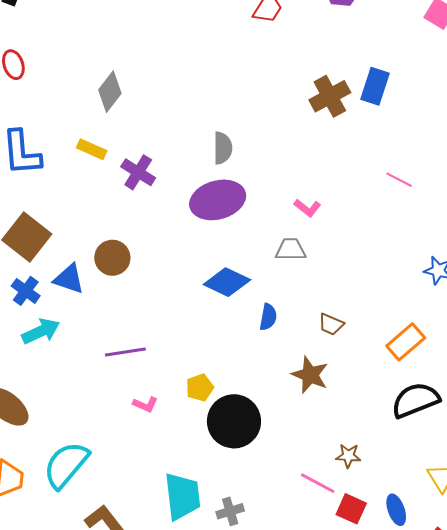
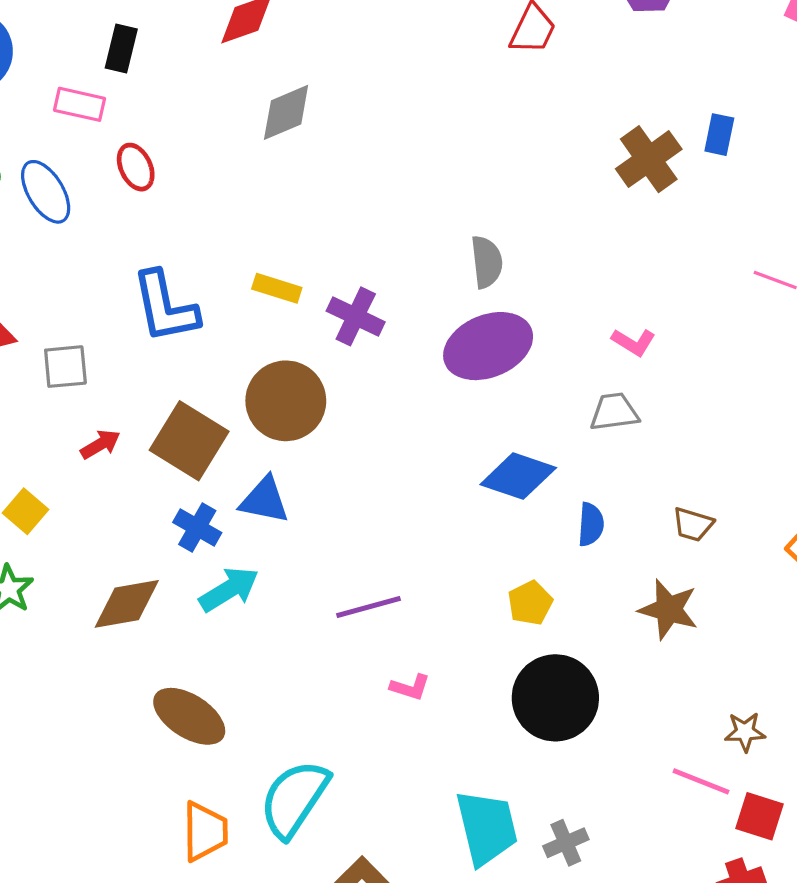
blue rectangle: (375, 86) -> (719, 135), size x0.7
gray diamond: (110, 92) -> (286, 112), moved, turned 36
brown circle: (112, 258) -> (286, 401), moved, size x1.4
yellow pentagon: (200, 388) -> (530, 603), moved

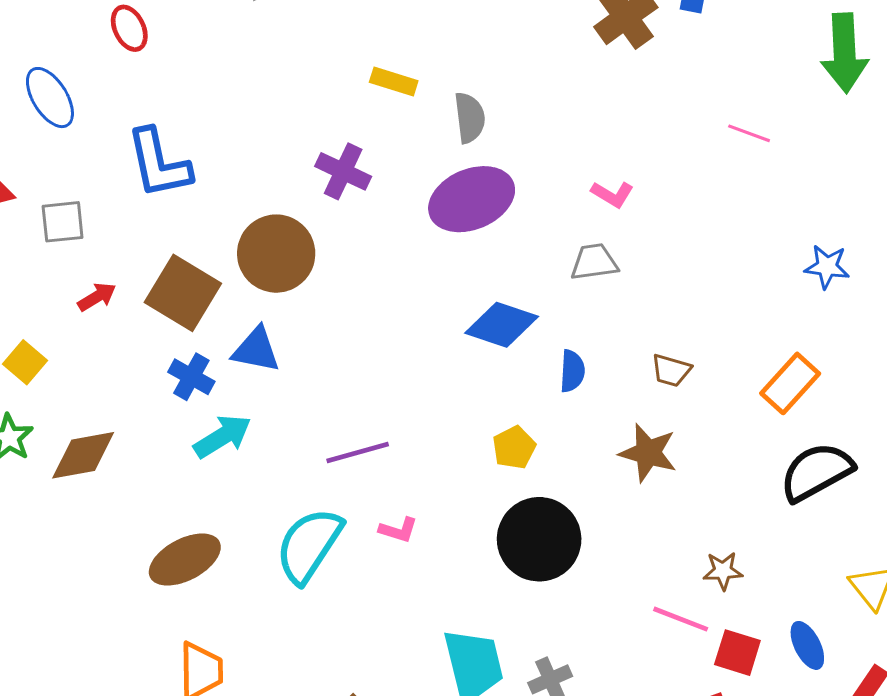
blue ellipse: (46, 192) -> (50, 98), moved
yellow rectangle: (277, 288) -> (394, 81), moved
brown diamond: (127, 604) -> (83, 455), moved
brown ellipse: (189, 716) -> (185, 560), turned -60
cyan semicircle: (294, 799) -> (309, 545), moved

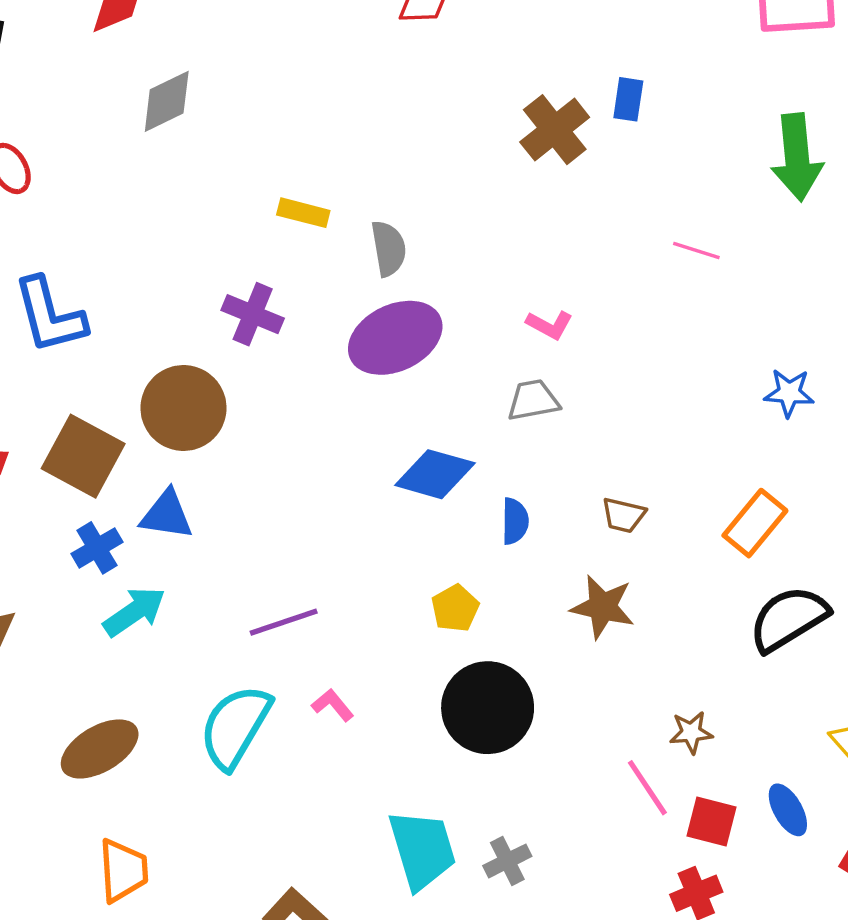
blue cross: (191, 377) -> (97, 548), turned 33
pink L-shape: (398, 530) -> (333, 705), turned -144
pink line: (681, 619) -> (647, 788), turned 38

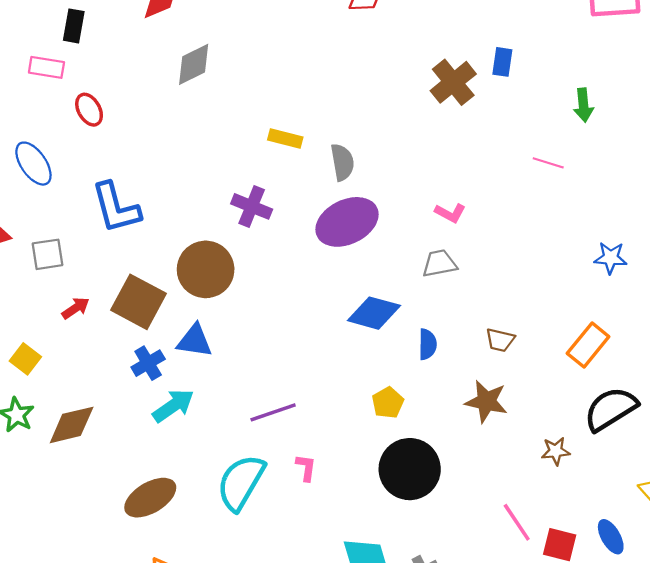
green arrow: (797, 157) -> (583, 105), moved, size x0.6
pink L-shape: (333, 705) -> (306, 468), turned 48
brown star: (691, 732) -> (556, 451), moved

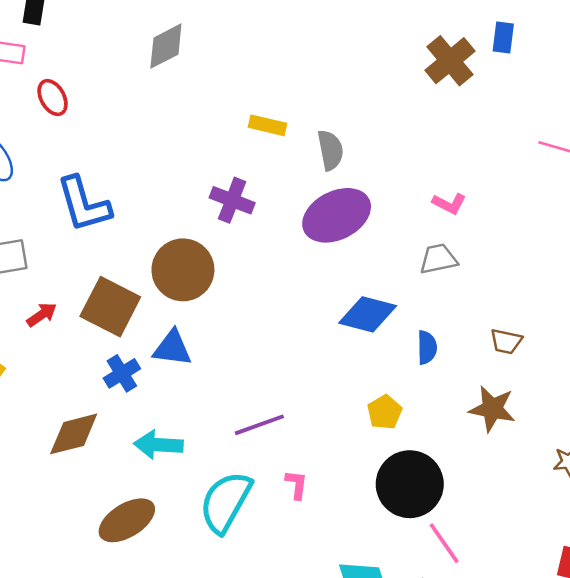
cyan arrow: (173, 406) -> (158, 445), moved, turned -141
brown diamond: (72, 425) -> (74, 434), moved
pink line: (517, 522) -> (444, 543), moved

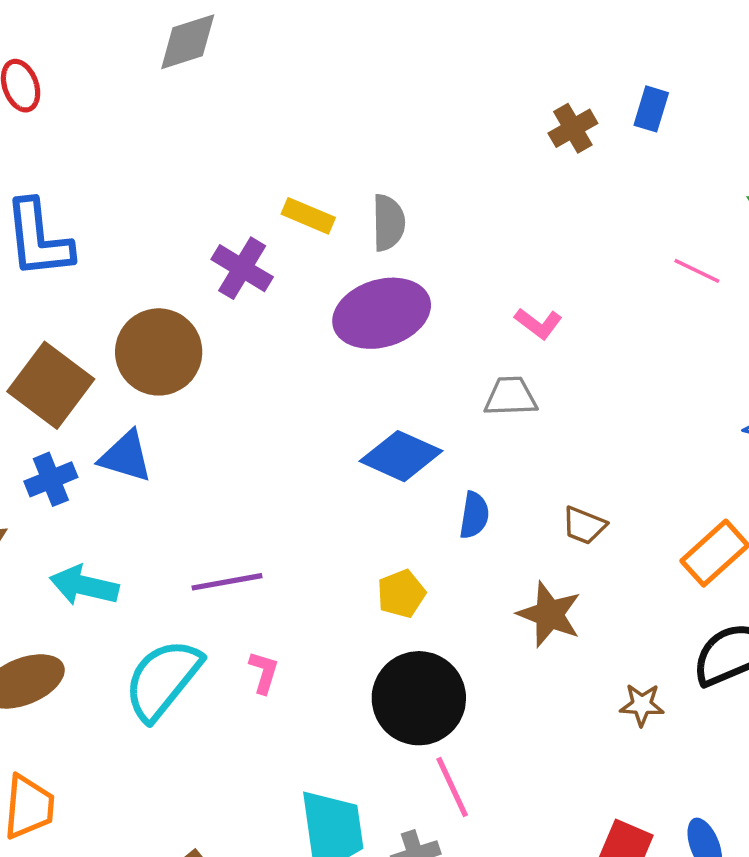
brown cross: (450, 61) -> (573, 128), size x0.7
yellow rectangle: (268, 125) -> (308, 216), moved

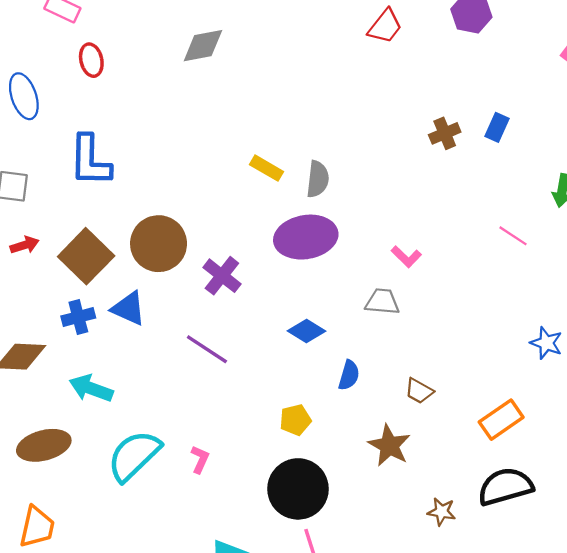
purple cross: (242, 268) -> (222, 276), moved
blue diamond: (401, 456) -> (307, 331), size x0.7
purple line: (227, 582) -> (207, 349), moved, turned 36

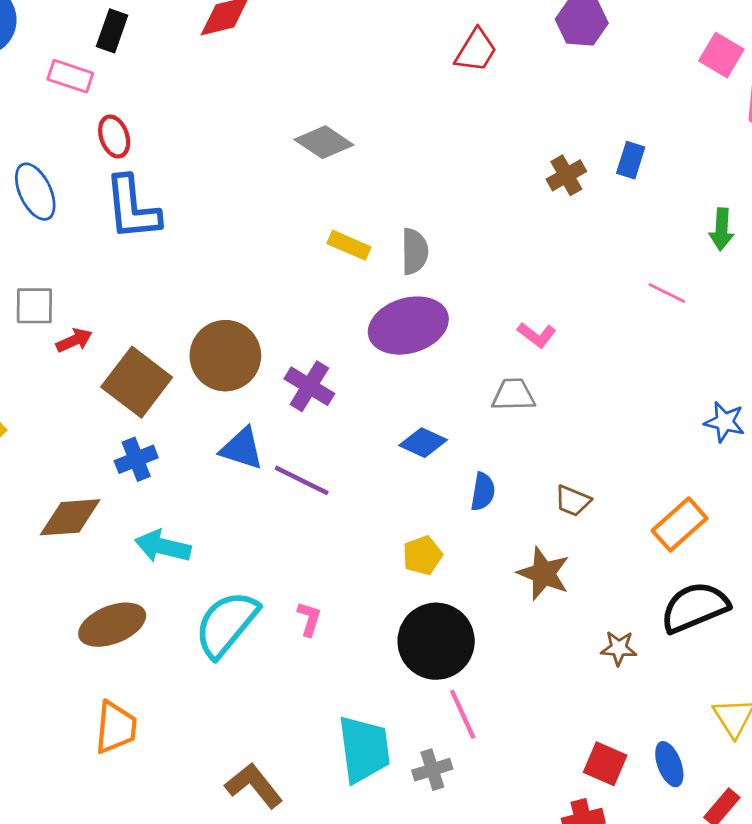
gray diamond: (203, 46) -> (324, 142), moved, turned 51
blue L-shape: (90, 161) -> (132, 208), moved
red arrow: (25, 245) -> (74, 340), moved
blue triangle: (129, 308) -> (242, 449), moved

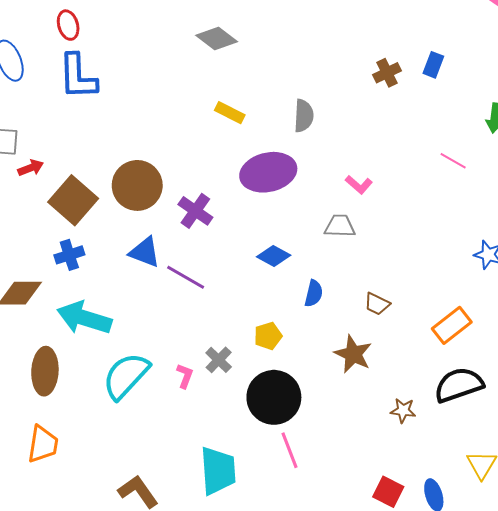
gray semicircle: (415, 251) -> (304, 116), moved
cyan arrow: (163, 546) -> (84, 318), size x1.4
brown ellipse: (112, 625) -> (45, 371), turned -69
gray cross: (432, 770) -> (219, 360), moved, turned -32

